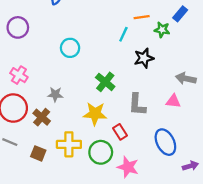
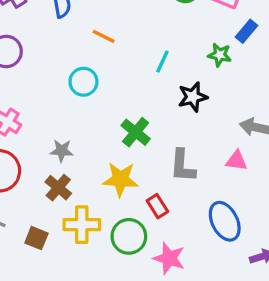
orange line: (142, 17) -> (104, 36), moved, turned 35
brown cross: (42, 117) -> (58, 188), moved

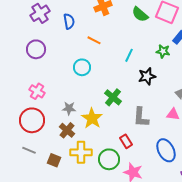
yellow star: (120, 179) -> (92, 118), moved, turned 30

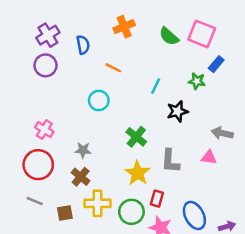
purple circle: (36, 49) -> (45, 65), moved
yellow star: (92, 118) -> (137, 173), moved
red rectangle: (126, 141) -> (157, 199), moved, turned 48
blue ellipse: (166, 150) -> (194, 215), moved
brown square: (54, 160) -> (65, 213), turned -32

